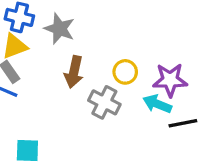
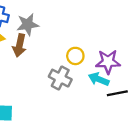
gray star: (59, 29) -> (28, 24), turned -30
brown arrow: (74, 72) -> (19, 45), moved

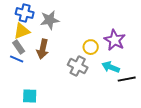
brown arrow: (19, 45) -> (43, 49), moved
purple star: (108, 62) -> (115, 40), moved, turned 30

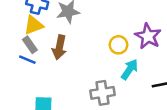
gray cross: (78, 66) -> (102, 93), moved, turned -36
cyan arrow: (111, 67) -> (130, 69), moved, turned 102

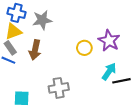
cyan arrow: (130, 69) -> (109, 72), moved
gray cross: (102, 93) -> (59, 88), moved

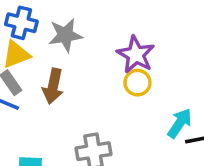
purple star: (109, 41) -> (136, 54), moved

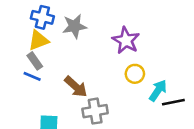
yellow circle: (137, 83) -> (135, 74), moved
brown arrow: (53, 86) -> (76, 87), moved, turned -60

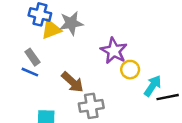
yellow triangle: (39, 40) -> (51, 29), moved
purple star: (126, 40) -> (114, 51), moved

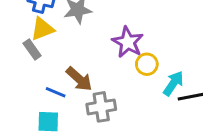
yellow triangle: (51, 29) -> (42, 29), moved
blue line: (30, 72) -> (56, 92), moved

